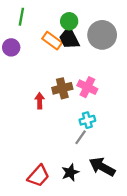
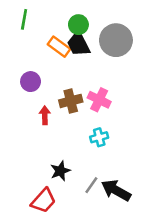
purple circle: (11, 47) -> (31, 82), moved
gray line: (81, 137) -> (91, 185), moved
black star: (70, 172) -> (60, 171), moved

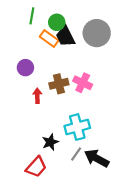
green line: (24, 19) -> (32, 16), moved
green circle: (78, 25) -> (57, 22), moved
cyan cross: (99, 137) -> (77, 127), moved, size x1.6

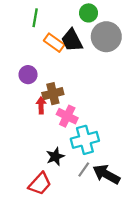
green circle: (57, 22) -> (88, 13), moved
pink cross: (83, 83) -> (67, 116), moved
brown cross: (59, 84) -> (53, 94), moved

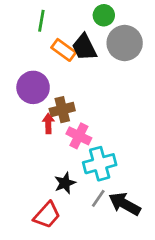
purple circle: (28, 75) -> (33, 87), size x1.5

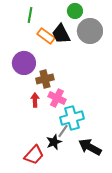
red arrow: (48, 123) -> (35, 100), moved
black star: (65, 183) -> (54, 142), moved
gray line: (98, 198) -> (63, 131), moved

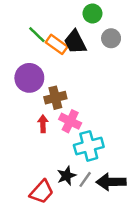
green line: (30, 15) -> (37, 35), moved, turned -56
gray circle: (90, 31) -> (111, 38), size x0.6
gray line: (63, 131) -> (85, 179), moved
black arrow: (90, 147) -> (111, 182), turned -30

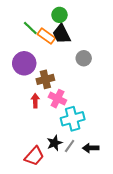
green circle: (92, 14) -> (59, 15), moved
gray circle: (111, 38) -> (84, 58), moved
black arrow: (111, 182) -> (91, 148), size x0.7

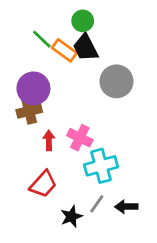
gray circle: (84, 58) -> (116, 81), size x1.5
brown cross: (45, 79) -> (29, 111), moved
black star: (54, 143) -> (71, 216), moved
red trapezoid: (34, 156) -> (43, 184), moved

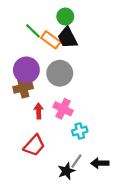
gray circle: (116, 81) -> (60, 73), moved
cyan cross: (101, 166) -> (80, 131), size x0.6
black star: (71, 216) -> (66, 171), moved

